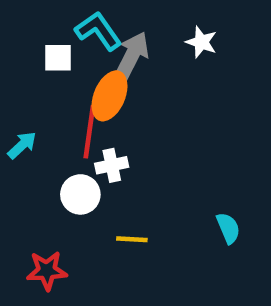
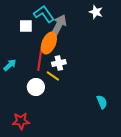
white star: (201, 42) -> (96, 12), moved
white cross: (112, 165) -> (59, 63), moved
yellow line: (132, 239) -> (53, 76), moved, turned 32

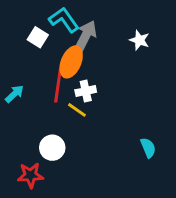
white star: (96, 12) -> (139, 40), moved
white square: (26, 26) -> (38, 37), turned 32
white circle: (36, 87) -> (52, 148), moved

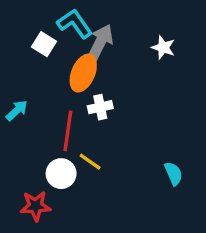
red line: (58, 85) -> (68, 131), moved
yellow line: (77, 110) -> (90, 162), moved

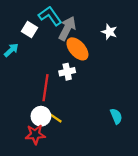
orange ellipse: (83, 73) -> (77, 49), moved, turned -65
cyan arrow: (17, 111) -> (11, 50), moved
yellow line: (90, 162) -> (55, 117), moved
red star: (36, 206) -> (35, 134), moved

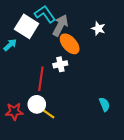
white square: (30, 30) -> (27, 26), size x1.6
yellow line: (55, 117) -> (48, 114), moved
red star: (35, 134) -> (14, 112), moved

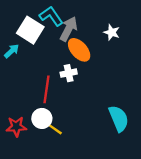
cyan semicircle: (104, 104) -> (119, 118), size x1.6

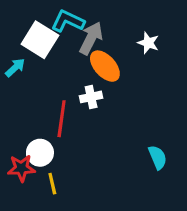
cyan L-shape: (51, 16) -> (68, 21), turned -30
white circle: (42, 118) -> (40, 153), moved
cyan semicircle: (119, 118) -> (158, 157), size x0.7
yellow line: (55, 129) -> (52, 184), moved, turned 42

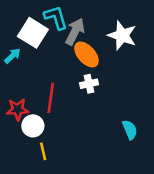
cyan L-shape: (68, 21) -> (56, 18), turned 48
white star: (148, 43) -> (122, 35), size x1.6
white cross: (91, 97) -> (89, 84), moved
red star: (21, 168) -> (18, 109), moved

